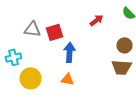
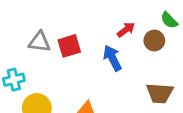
brown circle: (124, 45) -> (154, 41), moved
blue arrow: (70, 52) -> (112, 58), moved, turned -30

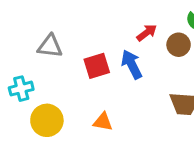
red square: (69, 46) -> (97, 66), moved

